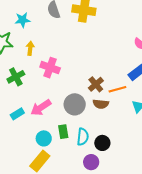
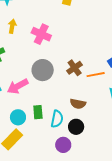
pink cross: (50, 68) -> (41, 34), moved
gray circle: (75, 104) -> (43, 70), moved
brown semicircle: (101, 104) -> (78, 104), moved

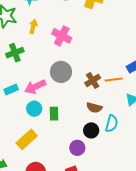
brown cross: (75, 68) -> (93, 80), moved
cyan circle: (18, 117) -> (34, 109), moved
cyan semicircle: (57, 119) -> (112, 123), moved

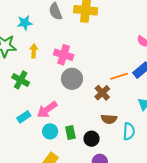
green cross: (15, 53) -> (21, 80), turned -30
gray circle: (61, 72) -> (72, 79), moved
orange line: (114, 80) -> (119, 76), moved
black circle: (91, 130) -> (92, 139), moved

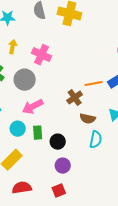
gray circle: (72, 79) -> (25, 80), moved
pink arrow: (47, 110) -> (33, 107), moved
brown semicircle: (109, 119) -> (88, 119), moved

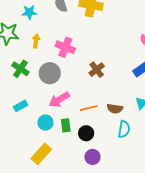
orange line: (94, 83) -> (89, 108), moved
brown cross: (75, 98) -> (97, 70), moved

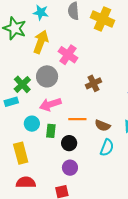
yellow arrow: (36, 41) -> (41, 42), size x1.6
green cross: (20, 69) -> (22, 84), moved
yellow rectangle: (41, 154) -> (21, 153), turned -70

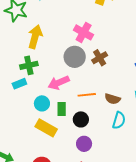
yellow arrow: (41, 42) -> (35, 37), moved
pink cross: (68, 55) -> (84, 32), moved
gray circle: (47, 76) -> (75, 57), moved
green cross: (22, 84) -> (29, 65), turned 36
yellow rectangle: (21, 153) -> (46, 128), moved, turned -40

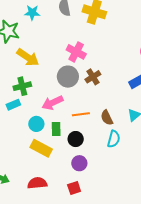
yellow arrow: (35, 37) -> (28, 57), turned 110
brown semicircle: (113, 99) -> (107, 118), turned 49

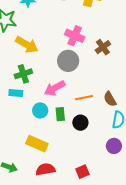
brown cross: (93, 77) -> (103, 47), moved
cyan rectangle: (13, 105) -> (16, 93), turned 32
yellow rectangle: (41, 148) -> (37, 144), moved
purple circle: (79, 163) -> (114, 146), moved

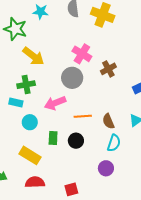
cyan circle: (40, 110) -> (30, 122), moved
green rectangle: (60, 114) -> (53, 138), moved

